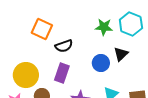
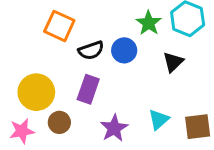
green star: (104, 27) -> (149, 23), turned 30
blue circle: (101, 63) -> (124, 50), moved

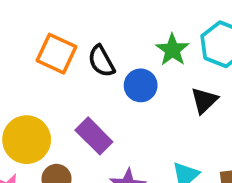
black semicircle: (91, 50) -> (101, 61), moved, turned 80
purple rectangle: (88, 89) -> (94, 136), turned -64

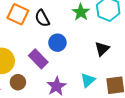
blue circle: (141, 85) -> (57, 43), moved
black triangle: (204, 100) -> (102, 49), moved

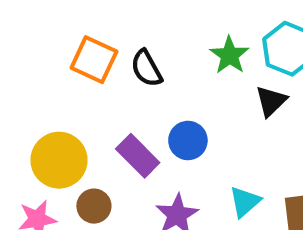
blue circle: (57, 43) -> (188, 140), moved
black triangle: (102, 49) -> (271, 101), moved

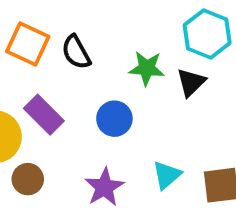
green star: (229, 55) -> (147, 68), moved, turned -30
purple rectangle: (138, 156) -> (44, 115), moved

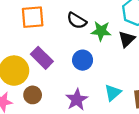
orange square: (28, 44) -> (33, 17), turned -30
black semicircle: (76, 52) -> (77, 21), moved, turned -30

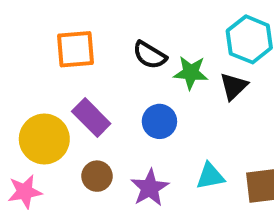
cyan triangle: (113, 93) -> (210, 176), turned 30
brown circle: (33, 95) -> (97, 176), moved

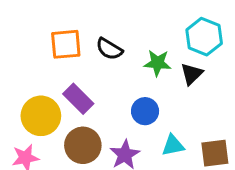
black semicircle: (150, 55) -> (109, 49), moved
blue circle: (159, 121) -> (145, 111), moved
brown circle: (97, 176) -> (83, 145), size x1.5

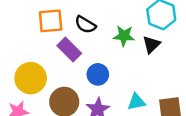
purple rectangle: (78, 99) -> (69, 49), moved
blue circle: (145, 111) -> (98, 74), moved

